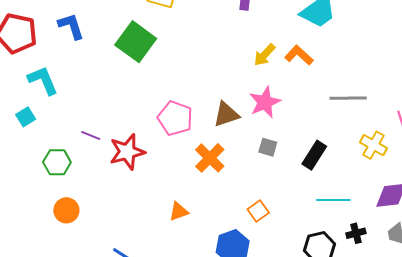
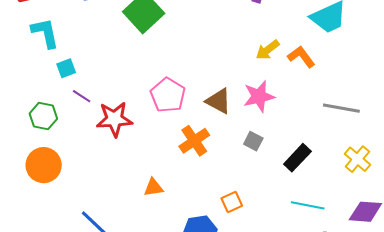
brown triangle: (226, 114) -> (219, 101), turned 36
cyan square: (26, 117) -> (66, 68), moved
orange circle: (66, 210) -> (44, 165), size x1.4

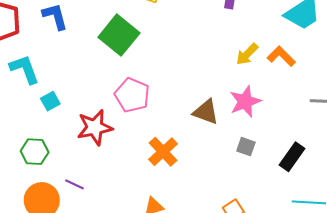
pink pentagon: (168, 95) -> (132, 95), moved
purple line: (82, 96) -> (75, 184), moved
red star: (114, 119) -> (95, 127), moved
orange cross: (194, 141) -> (163, 152), moved

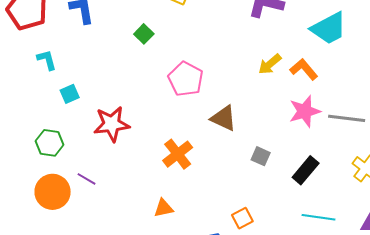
green square: (119, 35) -> (144, 34), size x0.5
cyan L-shape: (24, 69) -> (47, 60), size x0.7
pink pentagon: (132, 95) -> (186, 79), moved
pink star: (245, 101) -> (305, 111), moved

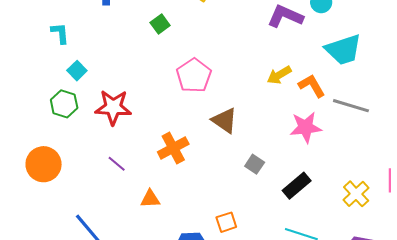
cyan square: (70, 94) -> (77, 71), turned -30
gray line: (347, 118) -> (351, 106), moved
green hexagon: (50, 143) -> (64, 104), moved
purple line: (87, 179) -> (117, 164), moved

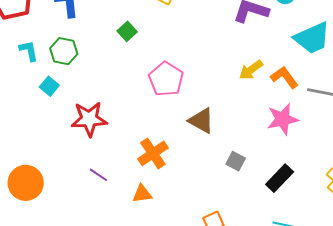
green hexagon: (64, 104) -> (64, 51), moved
orange triangle: (150, 199) -> (142, 194), moved

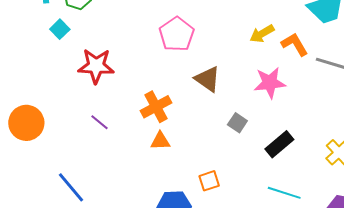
pink star: (283, 119) -> (270, 83), moved
orange triangle: (142, 194) -> (160, 141), moved

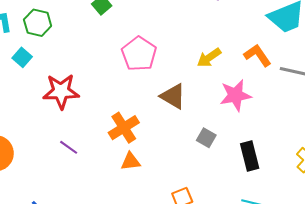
yellow arrow: (262, 34) -> (209, 58), moved
black rectangle: (279, 144) -> (250, 156), turned -60

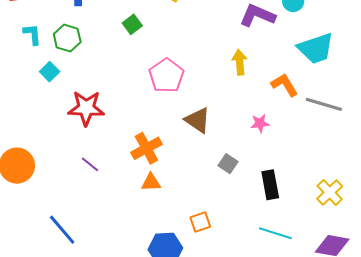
yellow arrow: (209, 58) -> (240, 62), moved, turned 115
pink star: (235, 95) -> (260, 123), size x0.6

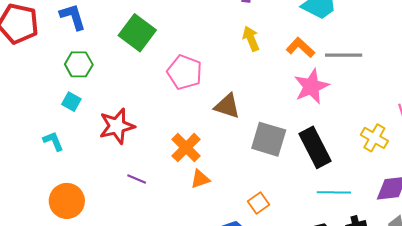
green square: (132, 24) -> (137, 33), size x1.8
cyan L-shape: (32, 34) -> (53, 141), moved
pink star: (260, 123) -> (311, 86), moved, size x1.8
gray square: (228, 164) -> (269, 139), size x1.8
black rectangle: (270, 185) -> (315, 147), size x1.4

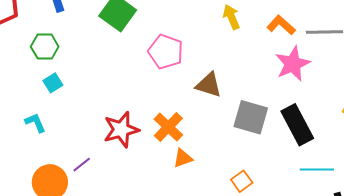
green hexagon: (79, 64) -> (45, 47), moved
cyan square: (71, 102) -> (53, 83), turned 30
red star: (117, 126) -> (121, 130), moved
purple line: (137, 179) -> (82, 165), moved, turned -60

